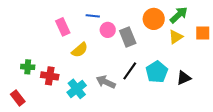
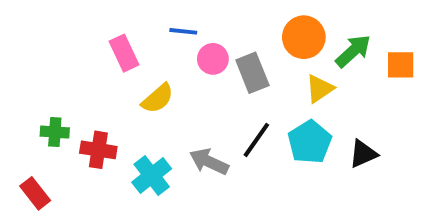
green arrow: (179, 15) -> (353, 51), moved
yellow triangle: (176, 37) -> (320, 89), moved

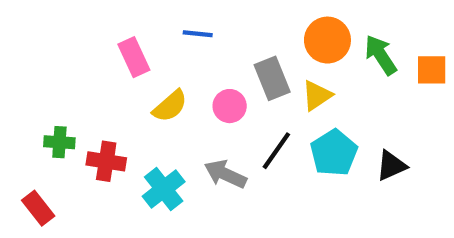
green arrow: (353, 51) -> (381, 55), turned -81
pink circle: (213, 59) -> (230, 106), moved
yellow triangle: (320, 89) -> (317, 95), moved

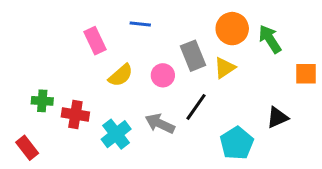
orange square: (432, 70) -> (306, 74), moved
cyan pentagon: (334, 153) -> (237, 143), moved

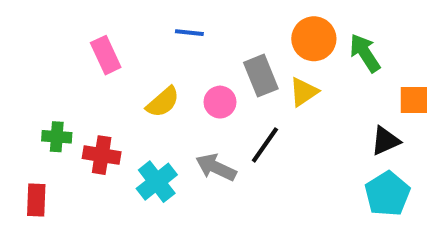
pink rectangle: (95, 41) -> (106, 55), moved
black triangle: (277, 118) -> (385, 141), moved
cyan pentagon: (237, 143) -> (387, 194), moved
red rectangle: (27, 148) -> (36, 200), turned 40

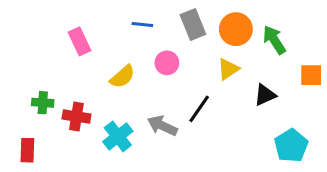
gray rectangle: (261, 76) -> (193, 25), moved
pink circle: (220, 102) -> (167, 63), moved
black triangle: (385, 141) -> (265, 95), moved

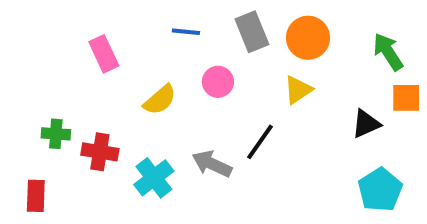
green arrow: (274, 40) -> (388, 52), moved
black triangle: (265, 95) -> (366, 124), moved

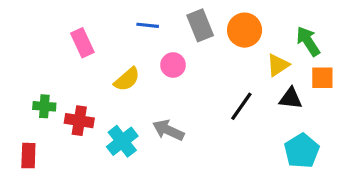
yellow triangle: (298, 90) -> (278, 65), moved
black triangle: (366, 124) -> (291, 98), turned 30
black line: (260, 142) -> (241, 106), moved

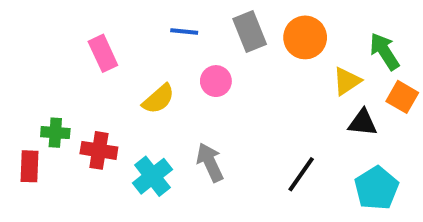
orange square: (322, 78) -> (402, 97), turned 30
black line: (241, 106) -> (301, 174), moved
gray arrow: (168, 130) -> (210, 162), turned 40
red rectangle: (28, 156) -> (30, 166), moved

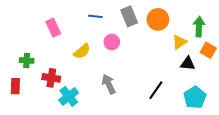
green arrow: (384, 51) -> (199, 27), turned 36
green cross: (55, 133) -> (27, 60), moved
cyan cross: (152, 176) -> (69, 96), moved

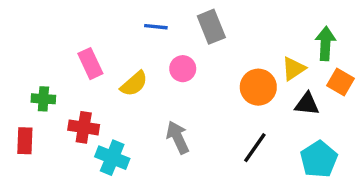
orange circle: (158, 19) -> (258, 87), moved
pink rectangle: (53, 28) -> (90, 64), moved
cyan cross: (69, 96) -> (112, 158), turned -30

